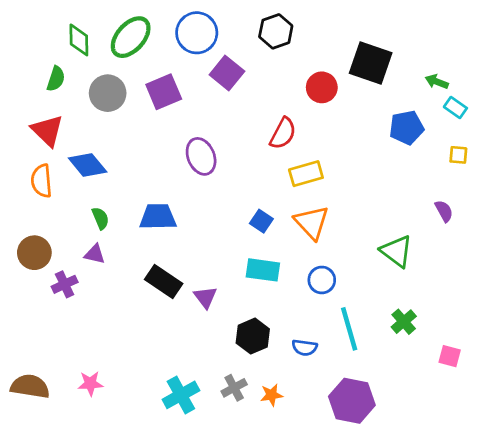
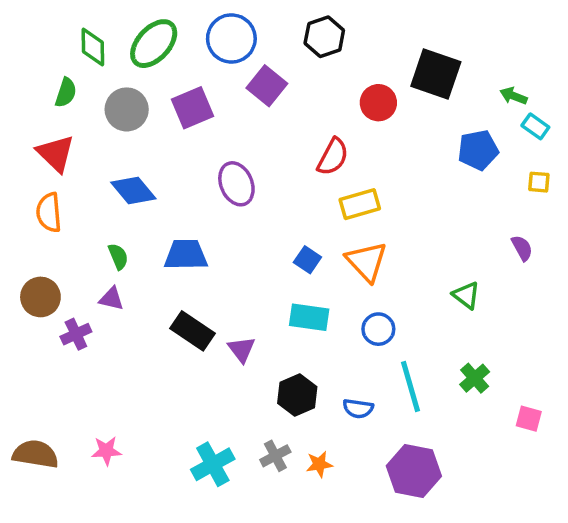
blue diamond: (88, 165) -> (133, 191), moved
green triangle: (397, 251) -> (466, 295), size x0.7

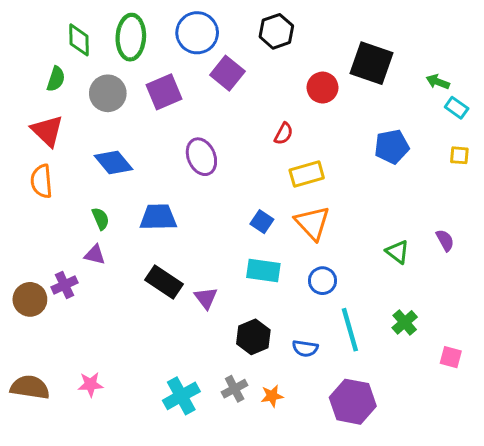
green ellipse: (154, 44) -> (131, 37), turned -39
blue pentagon: (478, 150) -> (392, 147), moved
red semicircle: (333, 157) -> (284, 134), size x0.7
purple semicircle: (522, 248) -> (445, 240), moved
brown circle: (40, 297) -> (30, 299), moved

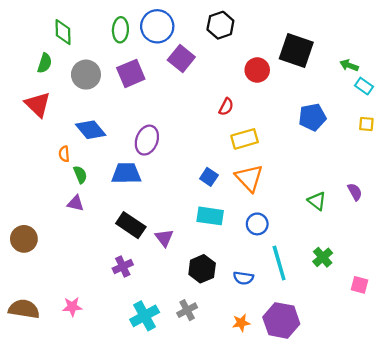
green ellipse: (131, 37) -> (120, 30), moved, size x0.7
purple ellipse: (201, 157) -> (147, 140), moved, turned 44
orange semicircle: (41, 181) -> (64, 154), moved, size x0.6
purple cross: (65, 285) -> (123, 266), moved
orange star: (272, 396) -> (241, 323), moved

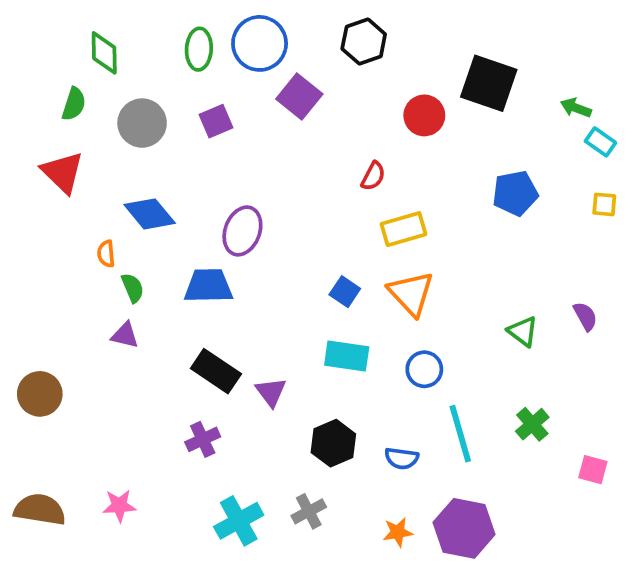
purple square: (131, 73) -> (216, 121), size x0.7

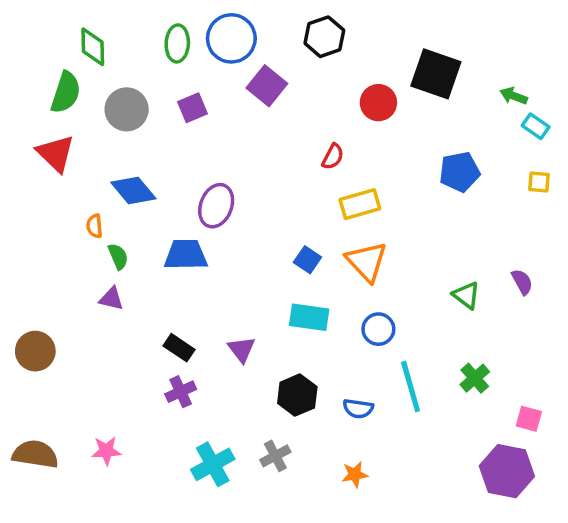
green semicircle: (74, 104) -> (66, 92), size x1.4
black rectangle: (216, 371) -> (179, 348), moved, size x0.7
purple hexagon: (464, 528) -> (507, 471), moved

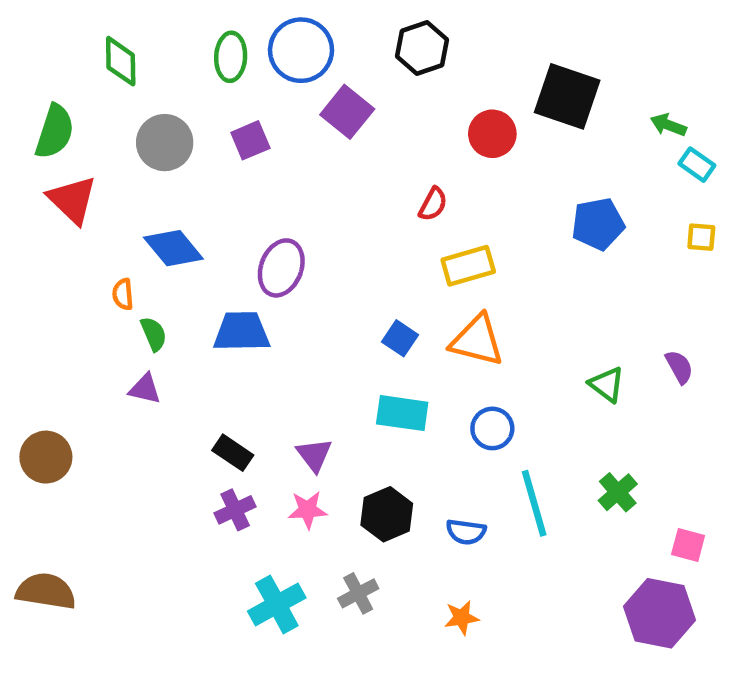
green semicircle: (66, 92) -> (55, 132), moved
orange triangle: (367, 262) -> (477, 340), turned -33
pink star: (106, 451) -> (308, 510), moved

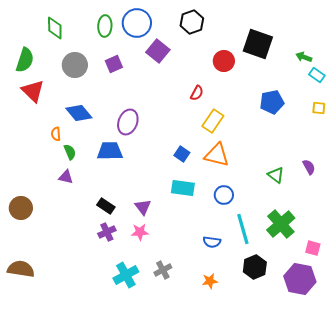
yellow rectangle: (468, 266) -> (213, 121), turned -40
green cross: (618, 492) -> (281, 224), size x1.6
black hexagon: (387, 514) -> (255, 267), moved

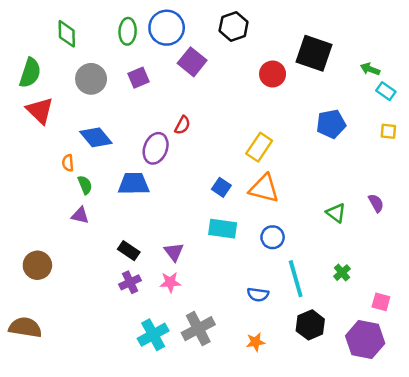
red semicircle: (197, 93) -> (182, 125), moved
brown circle: (21, 208) -> (37, 265), moved
green cross: (281, 224) -> (342, 273), size x0.5
gray cross: (163, 270) -> (198, 329), size x1.5

